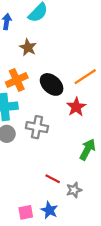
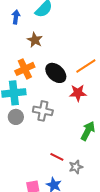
red star: (76, 107) -> (78, 93), turned 30

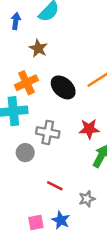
red star: (78, 93) -> (89, 129), moved
gray circle: (16, 117) -> (25, 153), moved
red line: (57, 157) -> (55, 186), moved

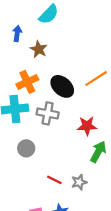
blue arrow: (16, 21) -> (17, 34), moved
gray cross: (48, 132) -> (48, 113), moved
gray star: (87, 199) -> (79, 182), moved

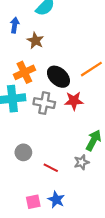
red star: (87, 126) -> (74, 101), moved
gray circle: (26, 148) -> (23, 152), moved
gray star: (79, 182) -> (82, 162), moved

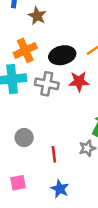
black ellipse: (58, 77) -> (62, 55), turned -55
red line: (51, 168) -> (54, 154), turned 56
pink square: (33, 202) -> (18, 183), moved

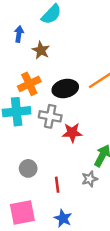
red star: (79, 81) -> (72, 133), moved
pink square: (18, 183) -> (22, 213), size x1.6

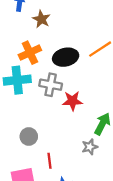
red line: (57, 185) -> (49, 161), moved

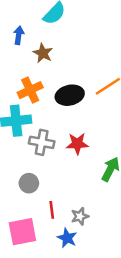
gray cross: (51, 85) -> (42, 142), moved
gray star: (90, 147) -> (80, 216), moved

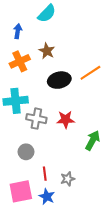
brown star: (43, 53) -> (47, 51), moved
orange cross: (30, 90) -> (20, 61), moved
blue star: (67, 238) -> (47, 197), moved

